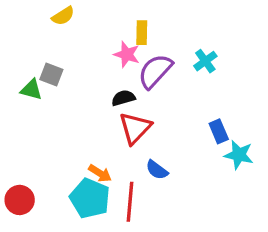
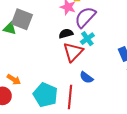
cyan cross: (205, 61) -> (87, 39), moved
gray square: (51, 74) -> (22, 19), size x1.5
orange arrow: (100, 173) -> (14, 80), moved

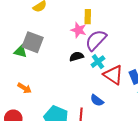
red triangle: (73, 52) -> (113, 75), moved, turned -40
orange arrow: (14, 80) -> (24, 88), moved

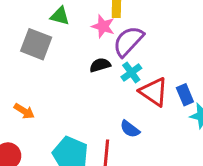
green triangle: (20, 51) -> (60, 16), moved

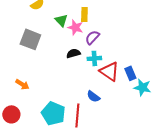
green triangle: (60, 16) -> (61, 20), moved, turned 32
purple semicircle: (128, 41) -> (92, 37), size x0.7
cyan cross: (131, 72) -> (94, 58), turned 32

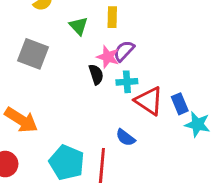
pink star: (75, 27) -> (108, 57), moved
black semicircle: (73, 53) -> (96, 74), turned 88
orange arrow: (22, 84) -> (21, 120), size x1.6

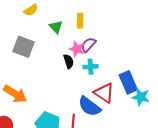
red triangle: (149, 101) -> (104, 93), moved
blue rectangle: (180, 104) -> (128, 82), size x1.5
blue semicircle: (125, 138) -> (89, 106), size x1.6

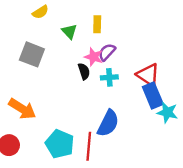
red triangle: (104, 93) -> (148, 75), moved
blue semicircle: (89, 106) -> (108, 123), turned -100

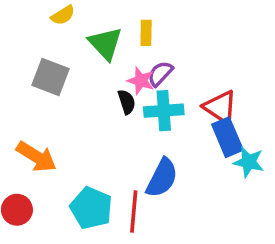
green triangle: (69, 31) -> (105, 43), size x1.5
cyan cross: (109, 77) -> (164, 111), size x1.5

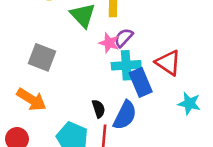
gray square: (51, 77) -> (42, 57), moved
black semicircle: (127, 102) -> (99, 109), moved
blue rectangle: (227, 137) -> (141, 82), moved

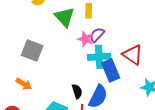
orange arrow: (31, 99) -> (24, 84), size x0.7

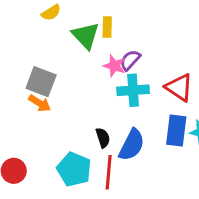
yellow rectangle: (89, 11) -> (107, 27), moved
blue rectangle: (111, 70) -> (176, 131), moved, turned 30
orange arrow: (24, 84) -> (40, 103), moved

